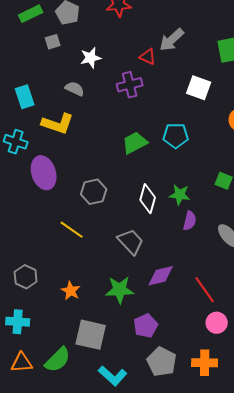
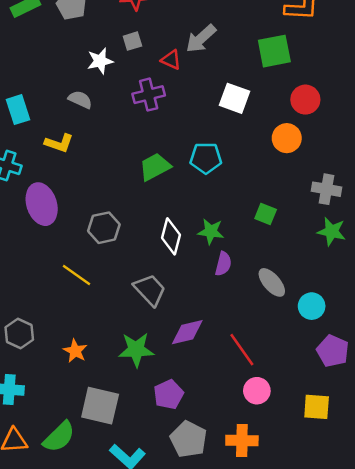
gray square: (53, 42) -> (132, 41), moved
yellow L-shape: (58, 124) -> (59, 143), size x0.7

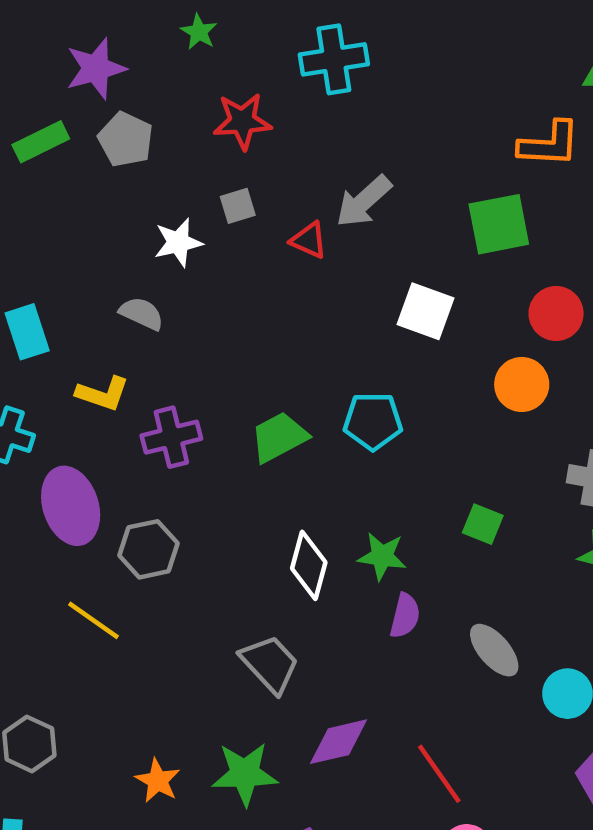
purple cross: (149, 95) -> (171, 437), moved
gray hexagon: (104, 228) -> (148, 549), moved
yellow line: (76, 275) -> (94, 620), moved
orange star: (75, 351) -> (158, 781), moved

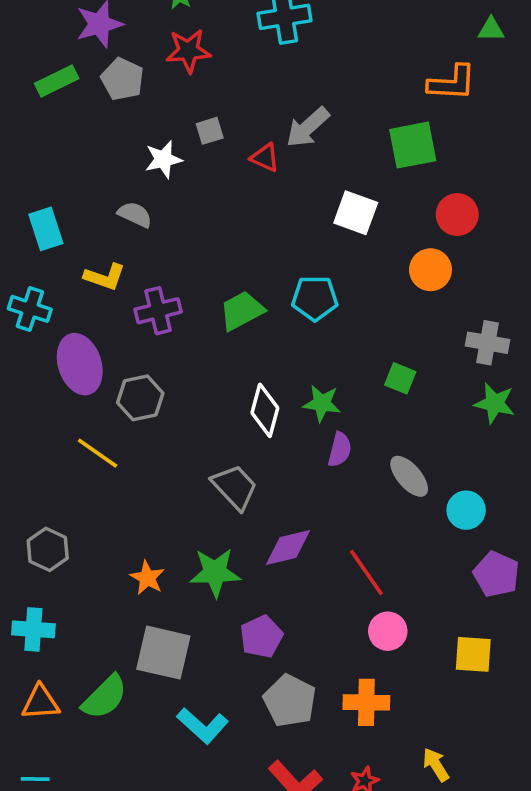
red star: (242, 121) -> (188, 51), moved

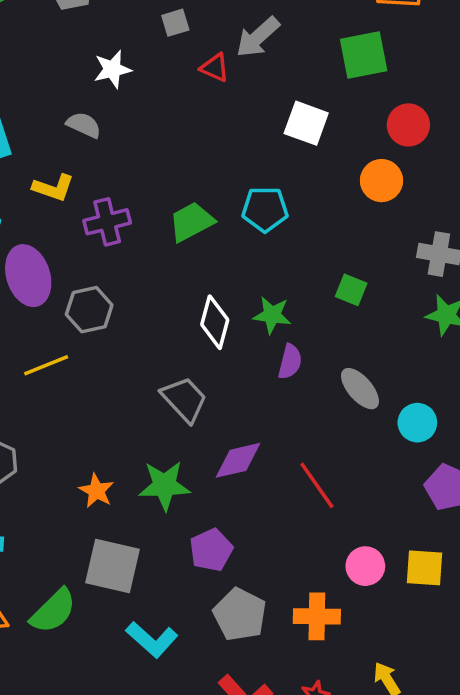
gray square: (210, 131) -> (175, 23), moved
yellow line: (98, 453) -> (46, 365), turned -57
pink circle: (388, 631) -> (365, 566), moved

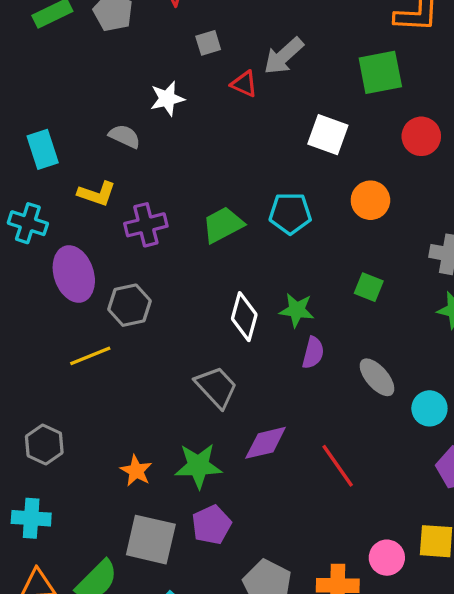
white star: (113, 69) -> (167, 99), moved
orange circle: (381, 181) -> (370, 200), moved
purple pentagon: (211, 550) -> (211, 525), moved
pink circle: (365, 566) -> (387, 558), moved

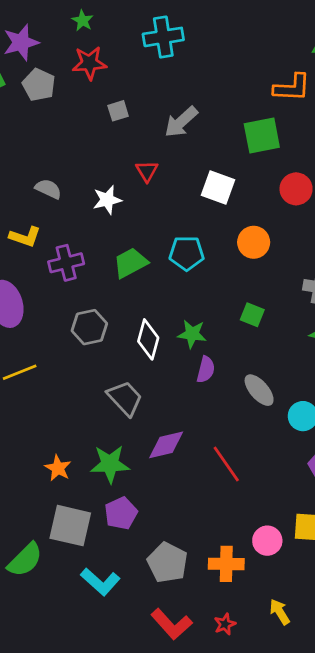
red triangle: (244, 84) -> (147, 171), moved, turned 35
white star: (167, 99) -> (107, 200), moved
gray hexagon: (130, 305) -> (89, 327), moved

